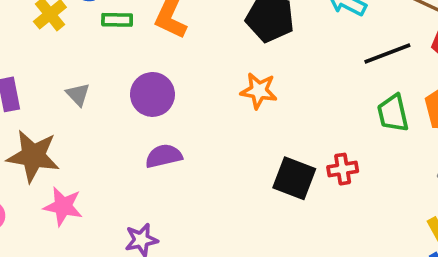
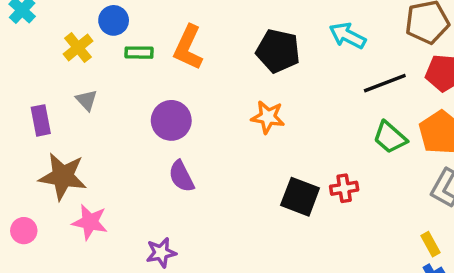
gray triangle: (78, 94) -> (86, 100), moved
green trapezoid: (393, 113) -> (390, 137), turned -36
purple semicircle: (164, 156) -> (181, 176), turned -104

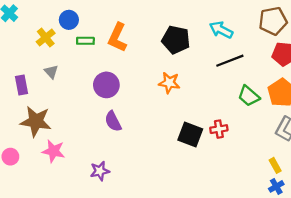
black line: (385, 83) -> (230, 61), moved

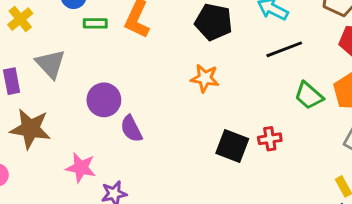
yellow cross: (46, 38) -> (20, 19), moved
gray triangle: (51, 72) -> (51, 64), size x1.6
purple circle: (106, 85) -> (104, 100), moved
pink star: (53, 151) -> (81, 168), moved

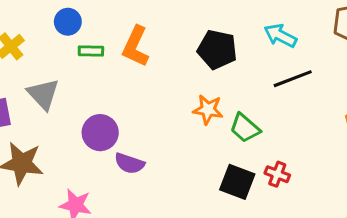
green trapezoid: (309, 96) -> (245, 128), moved
purple semicircle: (131, 129) -> (129, 163), turned -44
red cross: (270, 139) -> (277, 174), turned 30

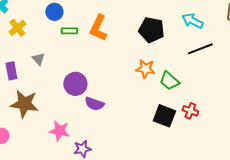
gray triangle: (43, 94) -> (38, 59), size x0.6

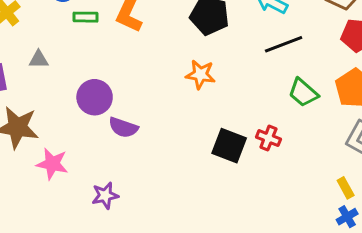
gray triangle: (38, 59) -> (39, 59), turned -48
green trapezoid: (169, 81) -> (303, 93), moved
pink star: (59, 131) -> (52, 164), moved

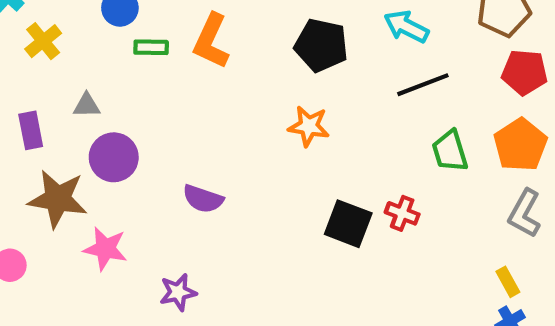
green trapezoid: (303, 93) -> (450, 151), turned 32
purple circle: (95, 97) -> (114, 157), moved

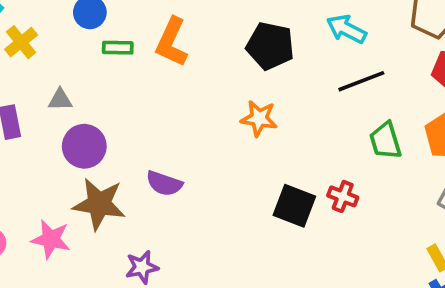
brown star: (58, 199) -> (99, 204), moved
pink star: (105, 249) -> (51, 239), moved

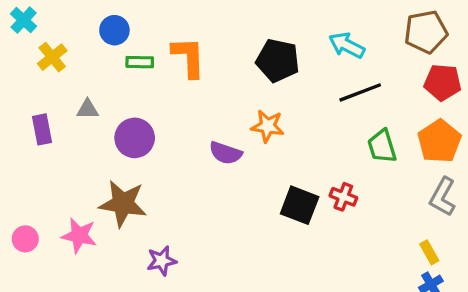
orange L-shape: (172, 42) -> (189, 57), turned 153
purple circle: (84, 146) -> (135, 138), moved
purple semicircle: (164, 183) -> (226, 153), moved

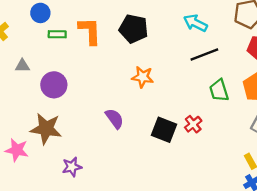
black pentagon: (278, 60) -> (134, 29), moved
purple semicircle: (226, 153) -> (115, 119), moved, turned -145
red cross: (343, 197) -> (193, 124), turned 30

